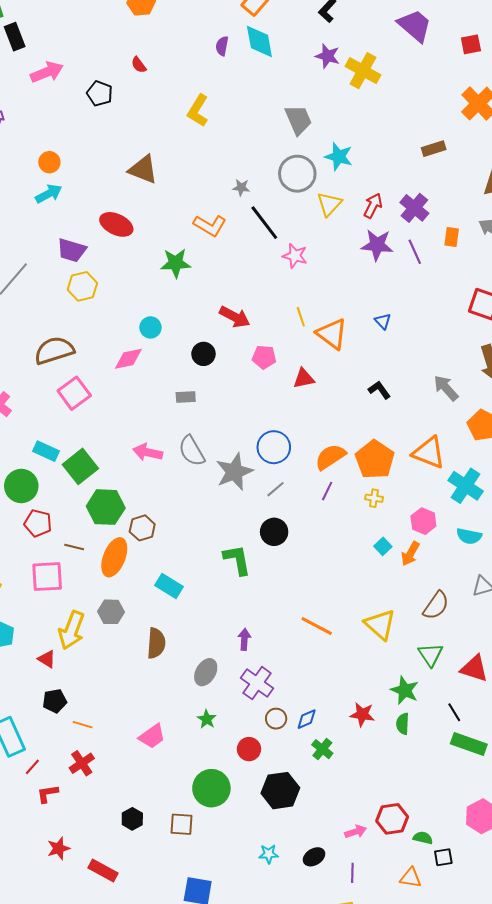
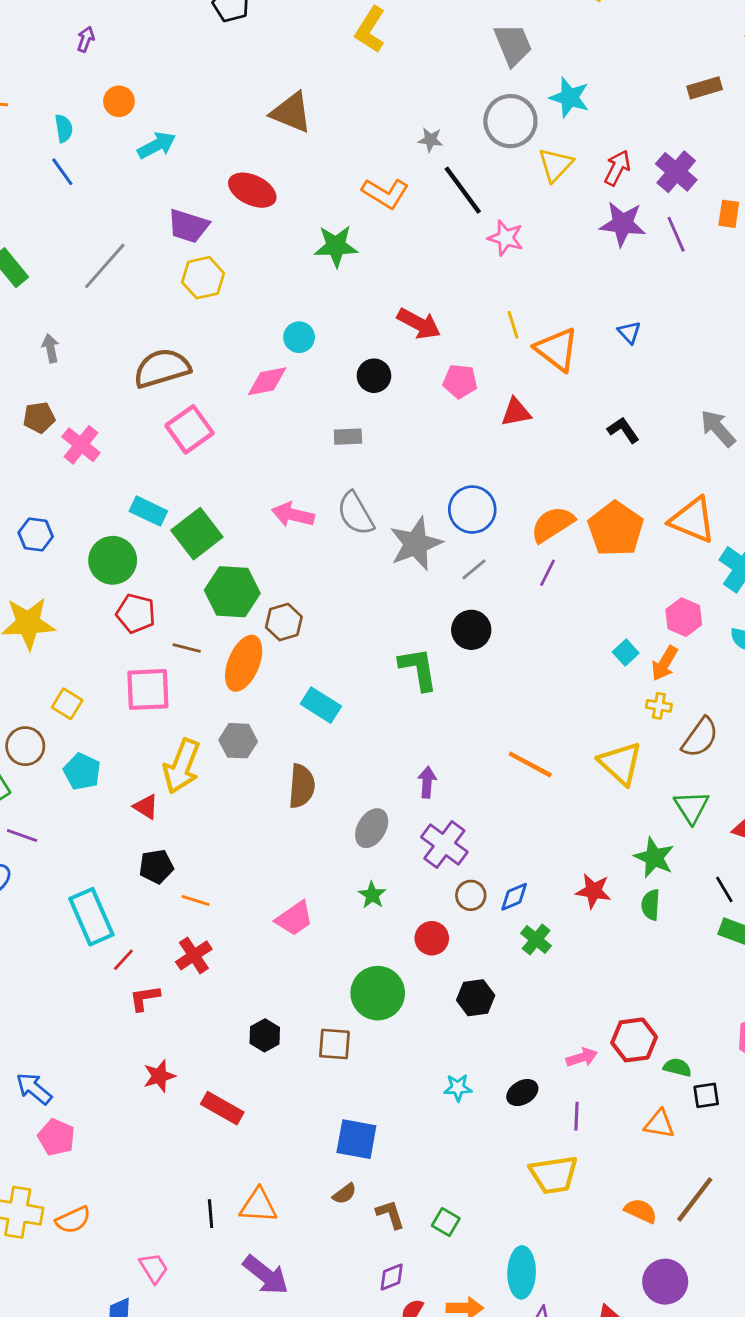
orange circle: (49, 162) -> (119, 101), moved
yellow cross: (374, 498) -> (659, 706), moved
black hexagon: (280, 791) -> (476, 998), size x0.7

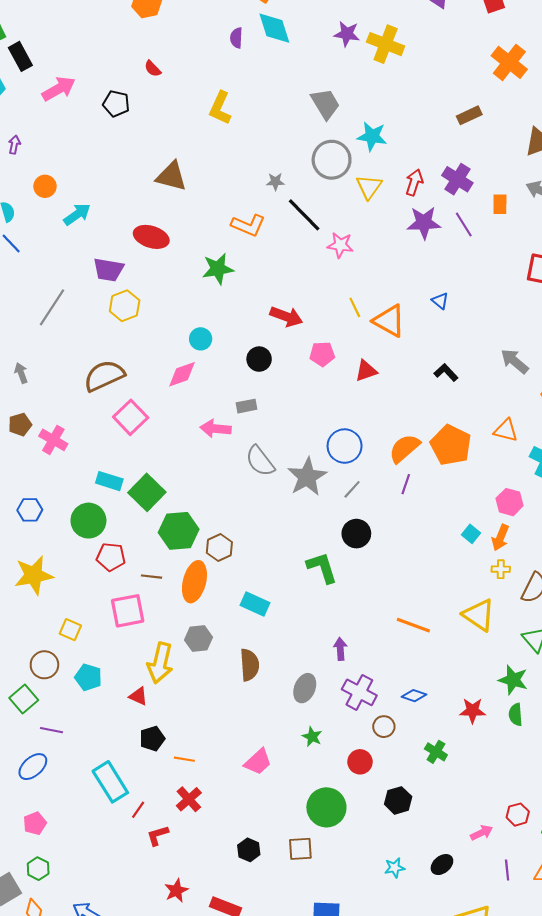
pink arrow: (293, 515) -> (216, 429), moved
orange triangle: (693, 520) -> (506, 430), size x0.7
blue diamond: (514, 897) -> (414, 696), moved, turned 50
red hexagon: (634, 1040) -> (518, 815), size x0.7
purple line: (576, 1116) -> (507, 870), moved

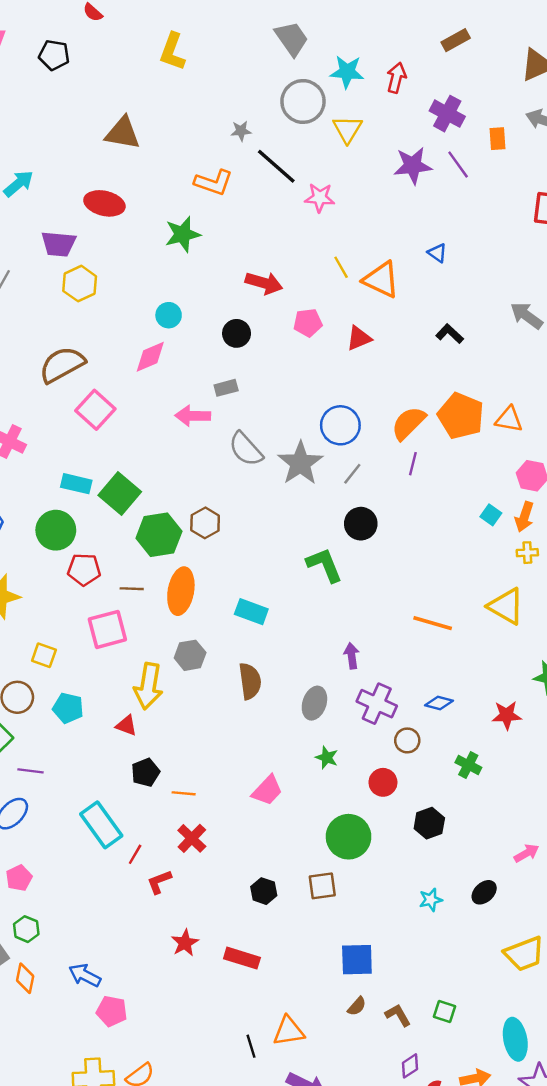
red arrow: (414, 182) -> (396, 78), moved
orange triangle: (506, 430) -> (509, 419), moved
brown hexagon: (219, 548) -> (205, 523), moved

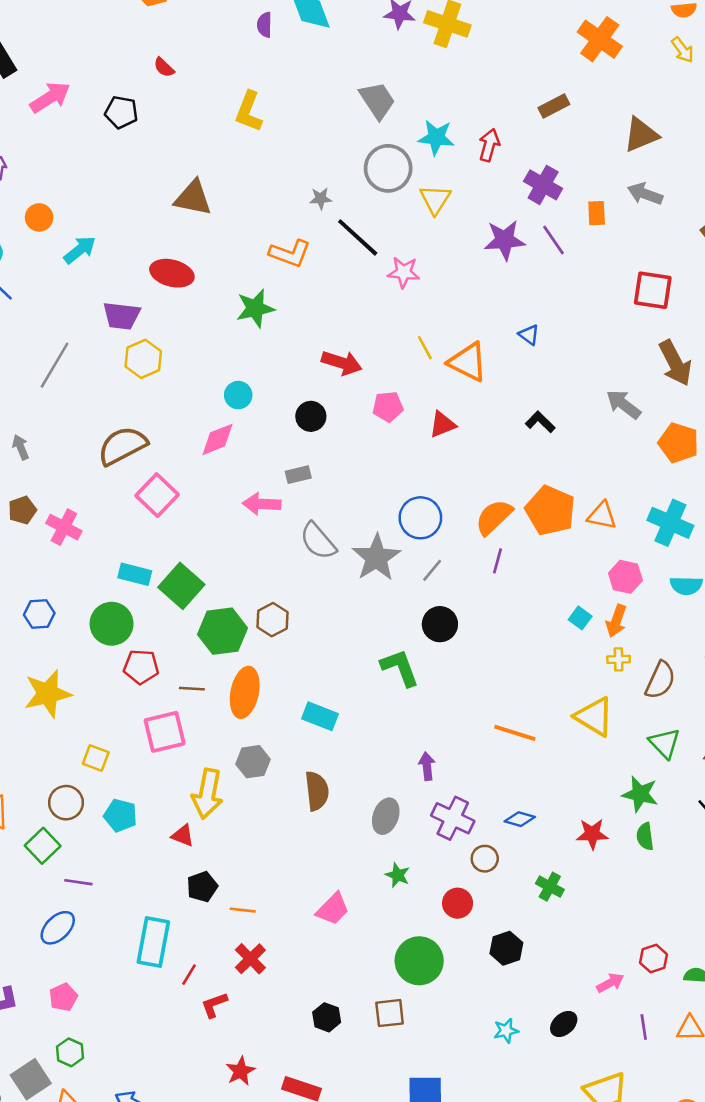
cyan rectangle: (101, 825) -> (153, 942), turned 45

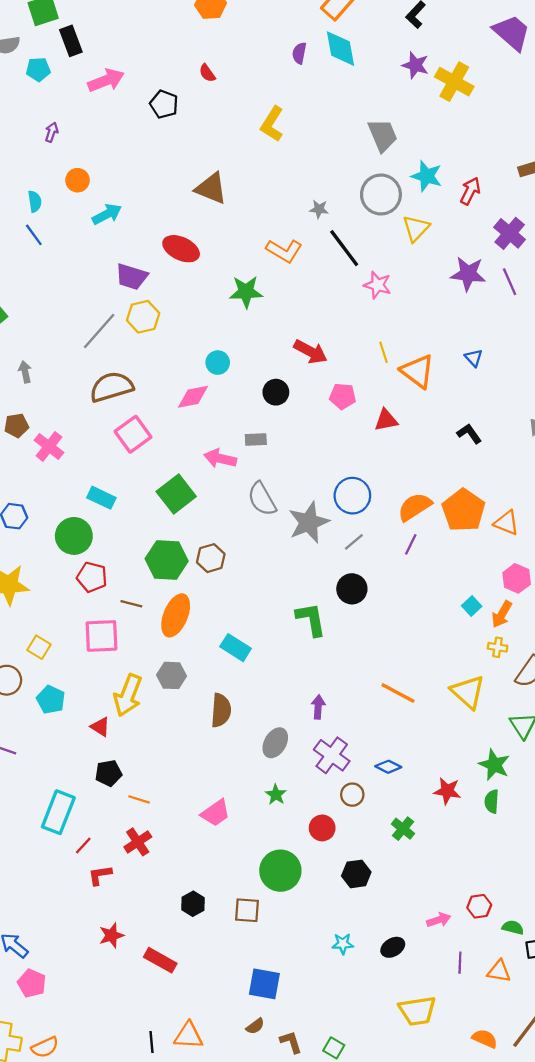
gray line: (55, 365) -> (99, 331), moved
green square: (181, 586) -> (176, 494), moved

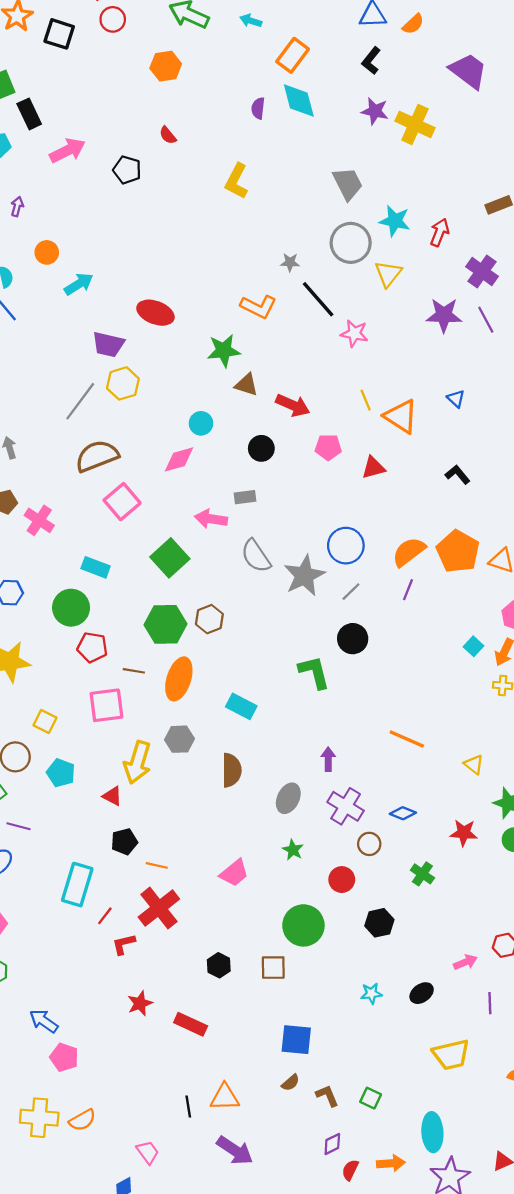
brown triangle: (211, 188) -> (246, 385), moved, size x0.7
yellow triangle: (468, 692) -> (474, 764), moved, size x0.6
red cross: (138, 842) -> (159, 908), size x1.5

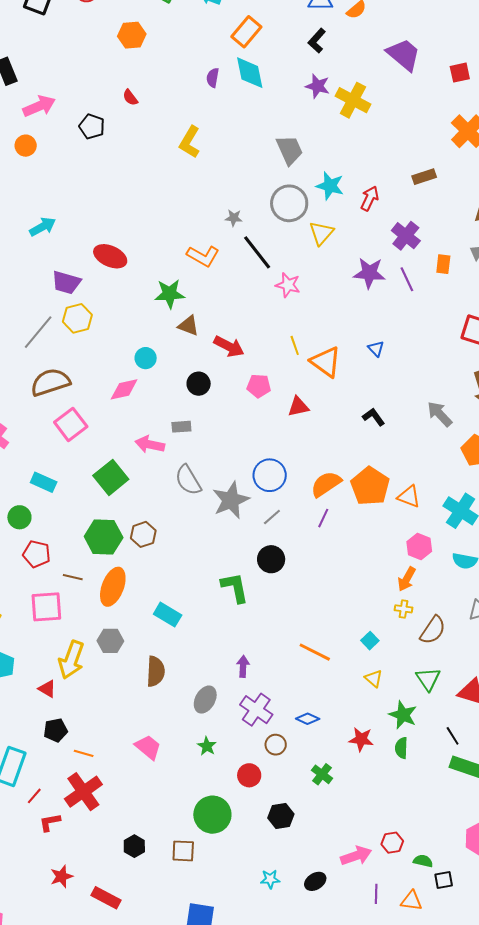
orange circle: (47, 252) -> (26, 146), moved
green circle: (71, 608) -> (19, 517), size x0.7
cyan square: (473, 646) -> (370, 641), moved
pink trapezoid: (234, 873) -> (148, 747), moved, turned -104
pink arrow: (465, 962) -> (356, 856), size x1.4

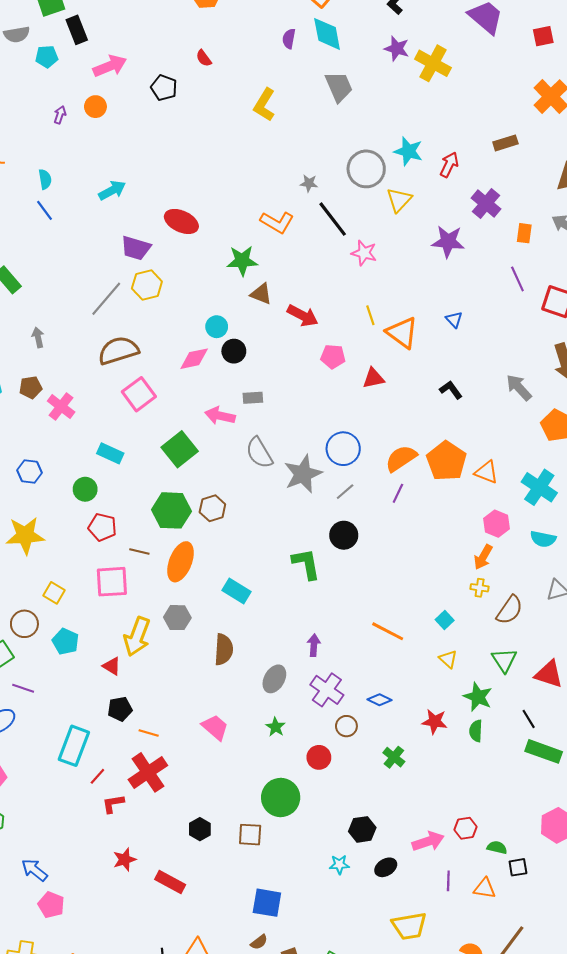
gray trapezoid: (290, 150) -> (339, 87), moved
purple line: (407, 279) -> (517, 279), moved
black circle: (199, 384) -> (234, 351), moved
black hexagon: (281, 816) -> (362, 829), moved

